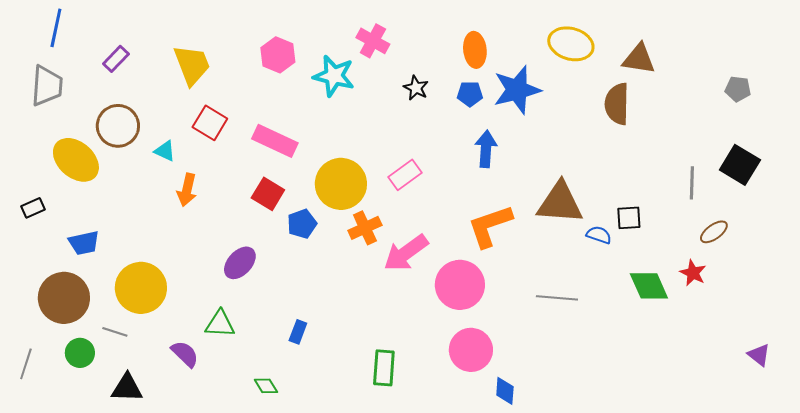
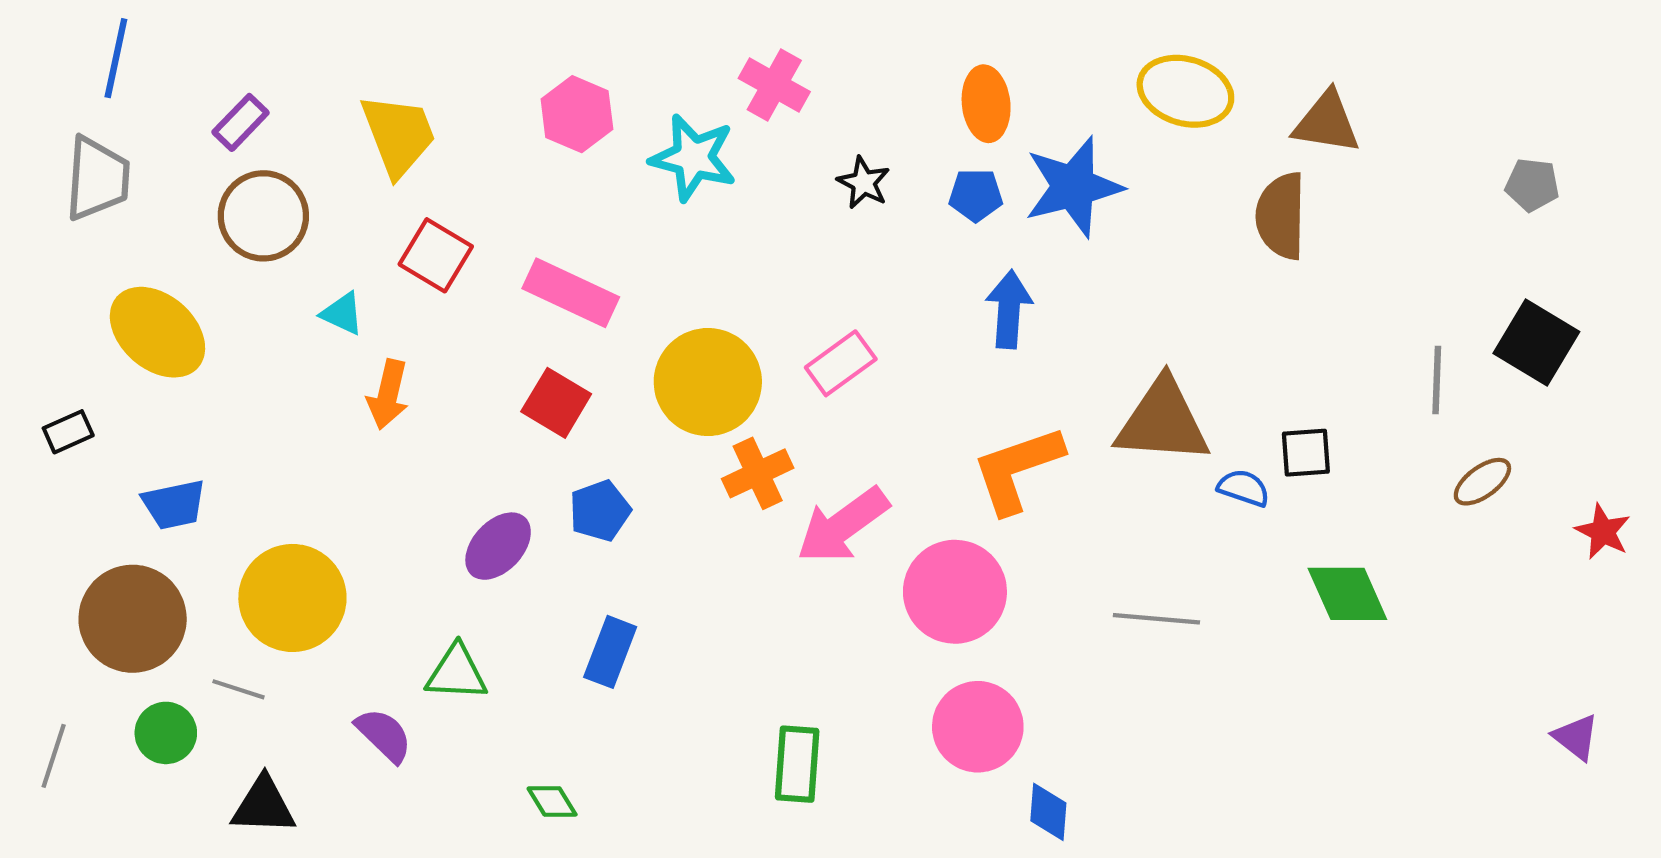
brown circle: (118, 126) -> (263, 216), moved
blue pentagon: (302, 224) -> (600, 511), moved
red star: (693, 273) -> (1603, 532), moved
blue rectangle: (298, 332) -> (610, 652), moved, size x1.4

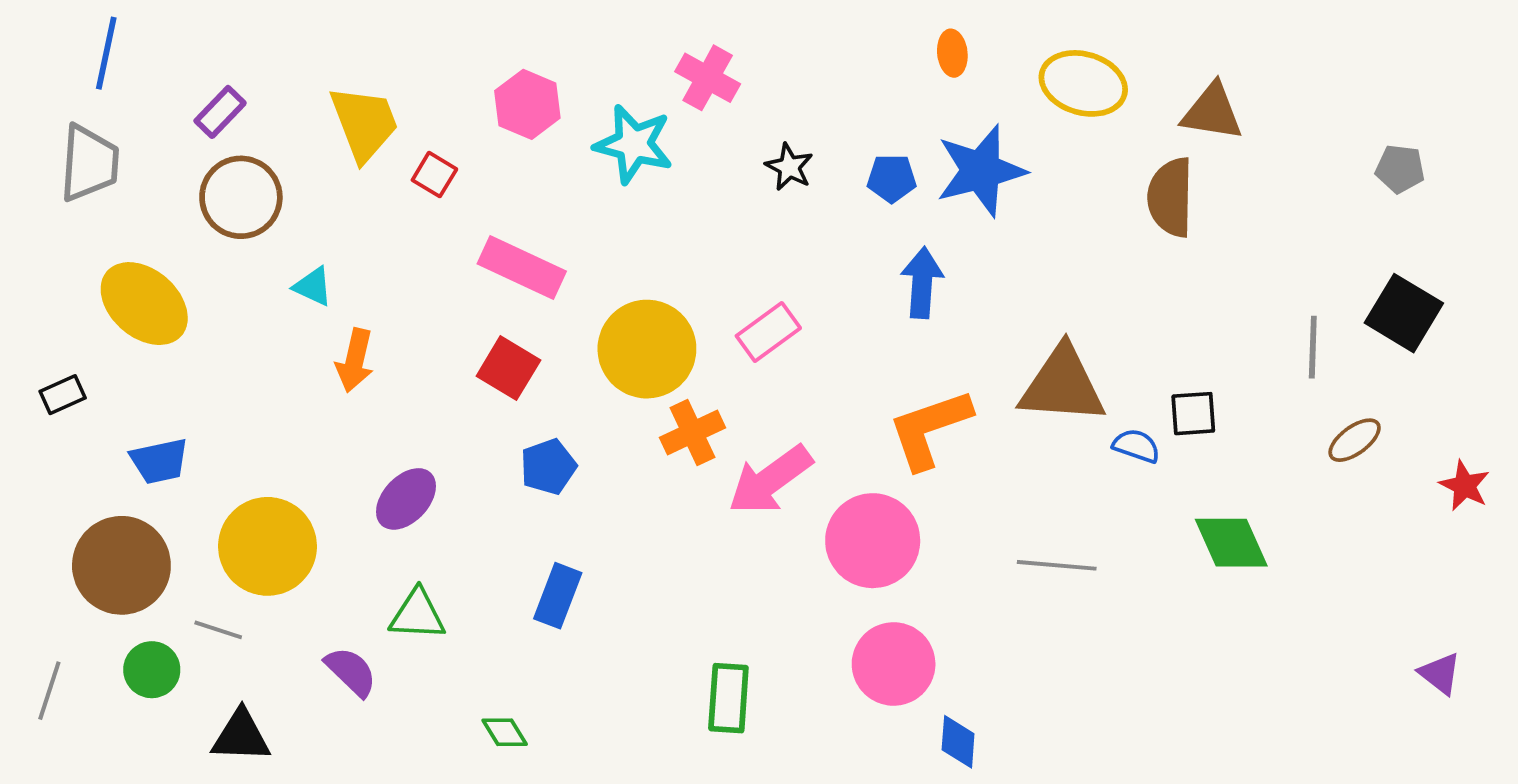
orange ellipse: (986, 104) -> (952, 53), moved, size x0.7
red square: (436, 255) -> (434, 175), moved, size x0.7
purple ellipse: (498, 546) -> (406, 499), moved

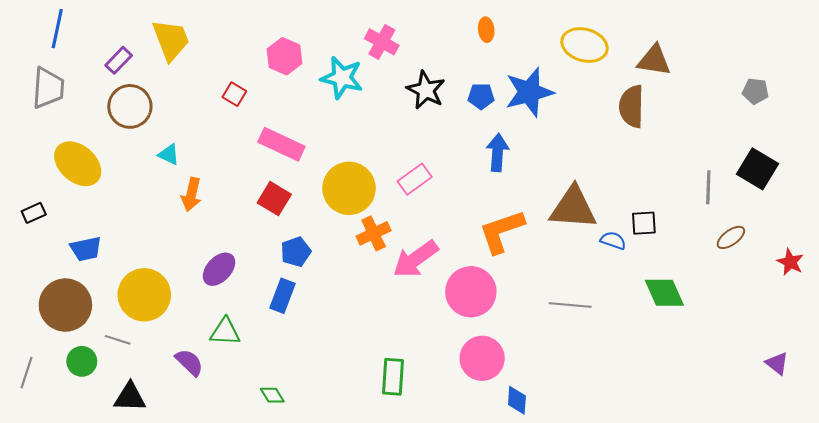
orange ellipse: (952, 53) -> (486, 30), moved
yellow trapezoid: (364, 123) -> (171, 40), moved
black star: (789, 167) -> (426, 90), size x1.5
blue rectangle: (558, 596) -> (282, 296), moved

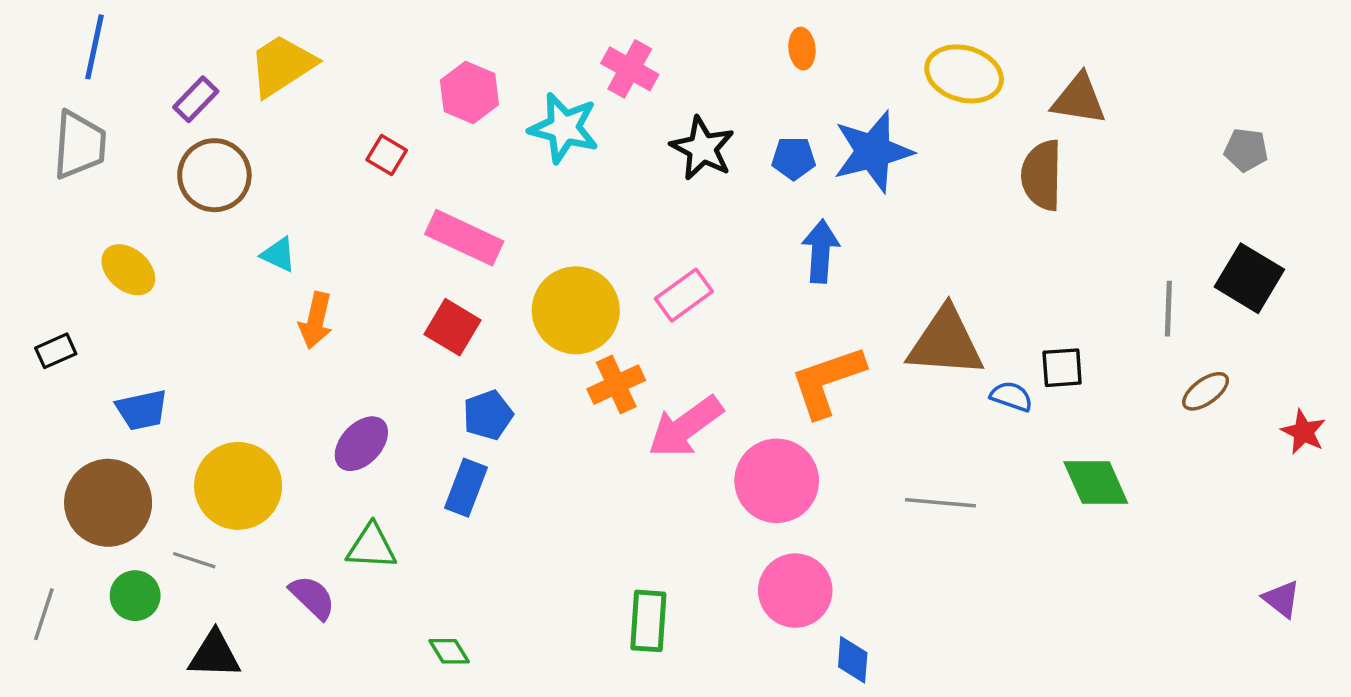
yellow trapezoid: (171, 40) -> (282, 65), turned -102
yellow ellipse: (78, 164) -> (128, 270), size x0.7

